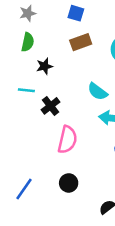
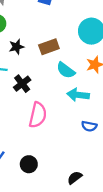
brown rectangle: (81, 42) -> (49, 47), moved
black circle: (69, 183) -> (29, 164), moved

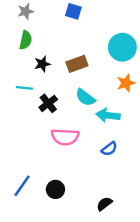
cyan semicircle: (66, 70) -> (85, 97), moved
pink semicircle: (38, 115) -> (65, 137), turned 80
blue semicircle: (89, 126) -> (109, 149), moved, turned -48

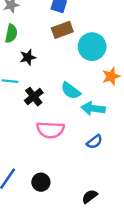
cyan circle: (122, 47) -> (92, 47), moved
brown rectangle: (77, 64) -> (62, 30), moved

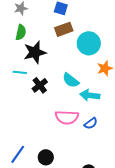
black star: (28, 57) -> (35, 52), size x1.6
pink semicircle: (50, 130) -> (67, 117), moved

